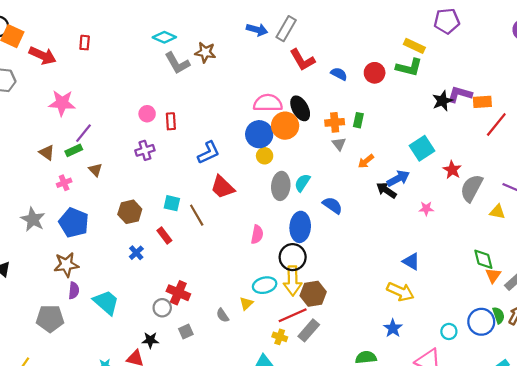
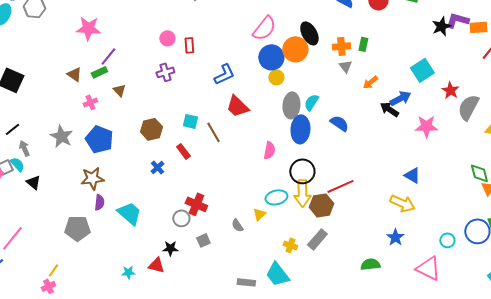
pink semicircle: (268, 103) -> (264, 28), moved, turned 128
pink star: (426, 209) -> (426, 126), size x1.6
blue ellipse: (300, 227) -> (300, 129), moved
red line: (293, 315) -> (340, 186), moved

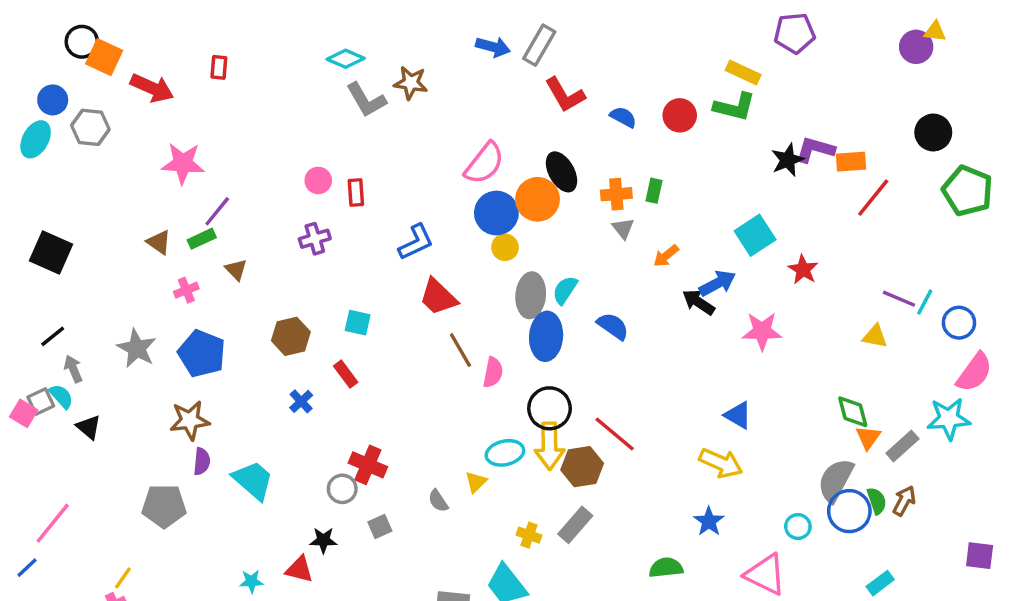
gray semicircle: (468, 107) -> (836, 480), moved
brown line: (213, 132) -> (460, 350), moved
red line: (340, 186) -> (615, 434), turned 64

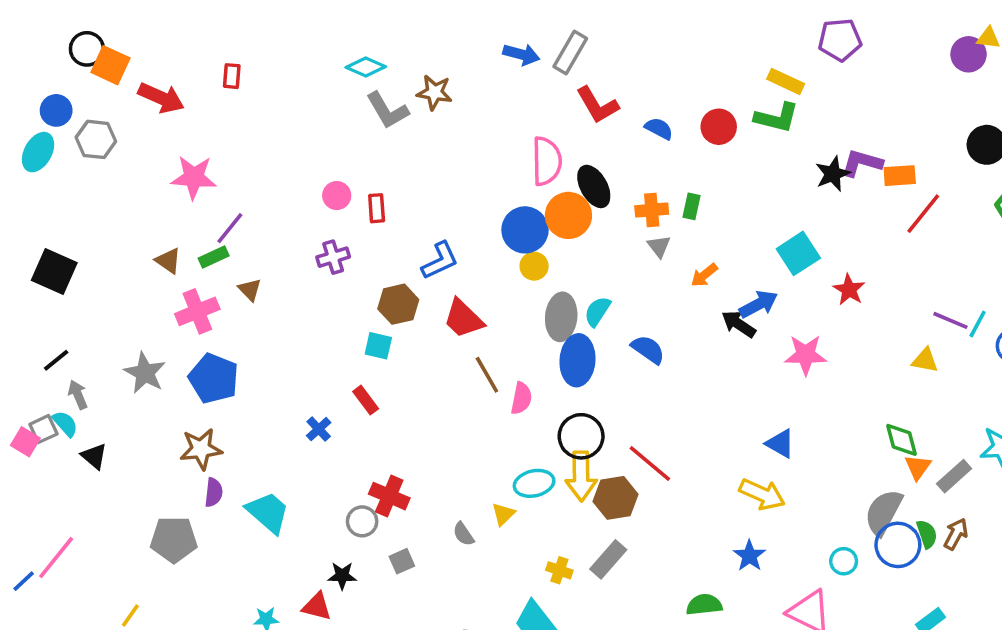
pink semicircle: (484, 163) -> (547, 161), moved, turned -39
pink cross: (186, 290) -> (197, 311), size x1.6
brown hexagon: (291, 336) -> (398, 304), moved
blue line: (27, 568) -> (24, 581), moved

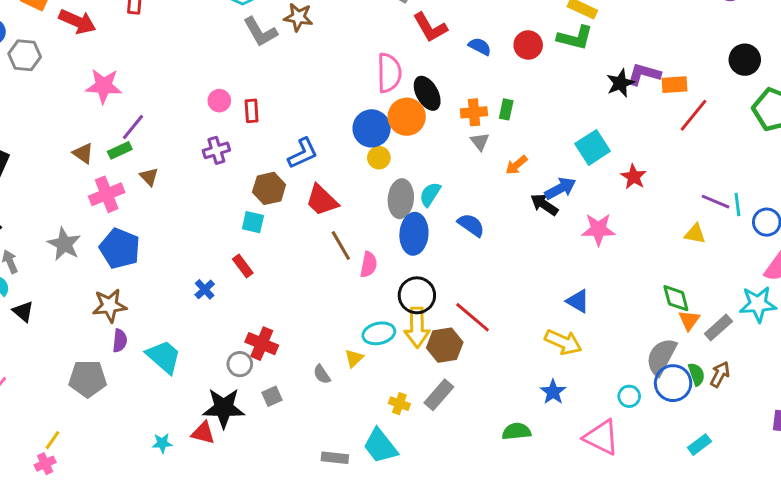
cyan line: (978, 324) -> (737, 205), turned -35
black star: (342, 576) -> (224, 408), size x1.8

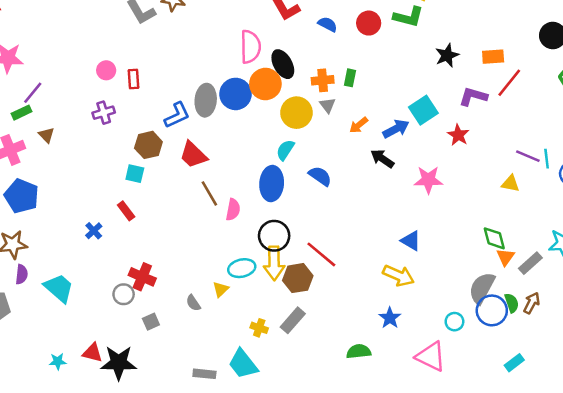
purple L-shape: (644, 74) -> (473, 96), moved
yellow circle: (379, 158) -> (296, 113), moved, size x1.6
blue arrow: (560, 188) -> (396, 129), moved
gray ellipse: (401, 199) -> (206, 100), moved
black star: (224, 408) -> (119, 363), moved

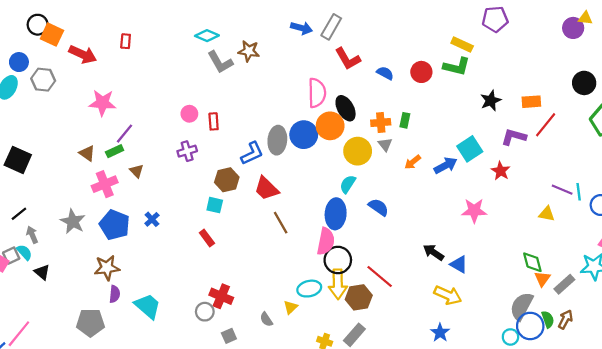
black arrow: (382, 159) -> (433, 252), moved
pink semicircle: (233, 210) -> (326, 241), moved, size x1.4
blue cross: (94, 231) -> (152, 219), moved
cyan circle: (454, 322) -> (510, 337), moved

